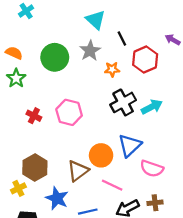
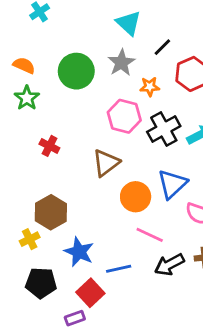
black line: (122, 39) -> (162, 47), turned 72
pink hexagon: (69, 112) -> (124, 116), moved
brown triangle: (78, 171) -> (106, 163), moved

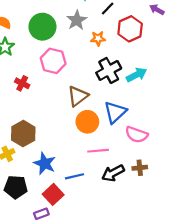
pink hexagon: (124, 116) -> (53, 61), moved
brown triangle: (106, 163) -> (78, 96), moved
pink line: (150, 235) -> (98, 151), turned -30

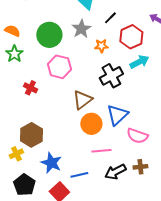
cyan arrow: (137, 75) -> (139, 62), moved
black pentagon: (16, 187) -> (24, 185), turned 30

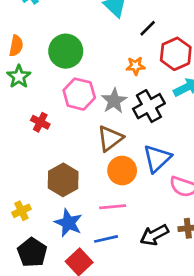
gray star: (81, 29) -> (114, 101), moved
orange semicircle: (12, 31) -> (16, 46), turned 77
brown hexagon: (31, 135) -> (63, 180), moved
pink line: (101, 151) -> (113, 207), moved

